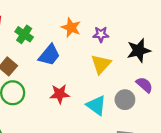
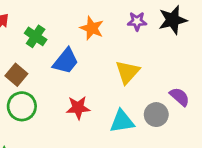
purple star: (101, 34) -> (137, 21), moved
black star: (139, 50) -> (173, 20), moved
cyan triangle: (96, 105) -> (122, 121), turned -45

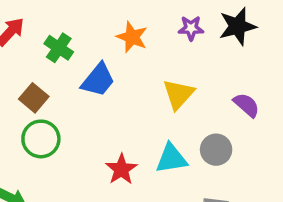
purple semicircle: (180, 97) -> (246, 105), moved
red star: (78, 108) -> (121, 169), moved, turned -30

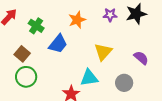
orange star: (132, 37) -> (77, 20), turned 30
cyan triangle: (171, 159) -> (89, 78), moved

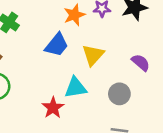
orange star: (77, 20) -> (74, 15), moved
blue trapezoid: (58, 44) -> (57, 45), moved

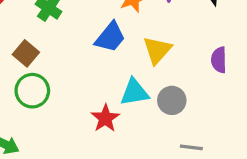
purple semicircle: (141, 63) -> (219, 60), turned -132
gray circle: (119, 94) -> (172, 100), moved

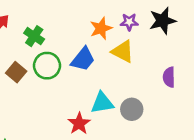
yellow triangle: (157, 50) -> (123, 51), moved, turned -45
green circle: (32, 91) -> (47, 66), moved

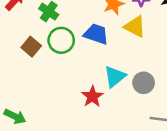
blue trapezoid: (83, 59) -> (96, 34), turned -110
cyan triangle: (102, 103) -> (115, 77), turned -30

